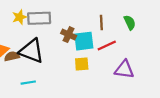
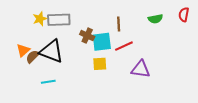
green semicircle: (130, 23) -> (155, 19), moved, turned 104
brown semicircle: (12, 56) -> (33, 57), turned -32

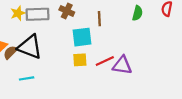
green semicircle: (155, 19) -> (137, 13), turned -64
brown cross: (87, 36) -> (67, 11), moved
red line: (124, 46) -> (105, 61), moved

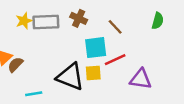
brown line: (99, 19) -> (115, 27), turned -40
black triangle: (30, 47) -> (70, 77), moved
red line: (105, 61) -> (115, 60), moved

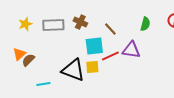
yellow star: (24, 21) -> (25, 24), moved
purple triangle: (141, 79) -> (131, 50), moved

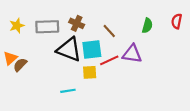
black triangle: (73, 70) -> (69, 49), moved
cyan line: (43, 84) -> (68, 91), moved

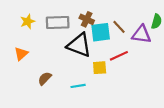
cyan square: (92, 49) -> (101, 32), moved
purple triangle: (132, 54) -> (141, 34), moved
brown semicircle: (20, 65) -> (45, 78), moved

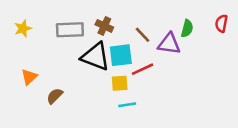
yellow star: (28, 21) -> (23, 28), moved
cyan square: (101, 32) -> (121, 55), moved
orange triangle: (21, 54) -> (29, 77), moved
cyan line: (78, 86) -> (127, 105), moved

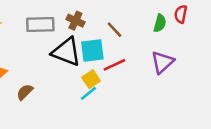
red semicircle: (221, 23) -> (181, 14), moved
purple triangle: (169, 44) -> (162, 62), moved, turned -50
yellow square: (120, 83) -> (91, 79), turned -30
cyan line: (127, 105) -> (88, 93), moved, turned -30

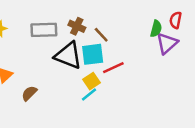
brown line: (114, 30) -> (101, 35), moved
purple triangle: (162, 62) -> (167, 43), moved

